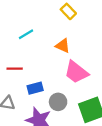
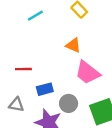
cyan line: (26, 34) -> (35, 16), moved

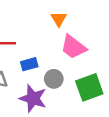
orange triangle: (73, 45) -> (59, 19), turned 35

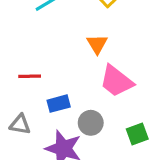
green square: (89, 87) -> (137, 134), size x0.6

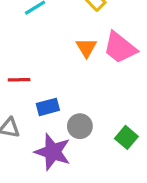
pink trapezoid: (116, 81) -> (120, 48), moved
green square: (137, 134) -> (126, 137), turned -30

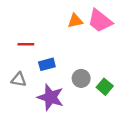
orange triangle: (86, 48) -> (75, 21), turned 49
gray circle: (80, 126) -> (81, 78), moved

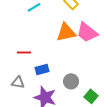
orange triangle: (75, 21) -> (66, 32), size x1.5
green square: (105, 87) -> (91, 96), moved

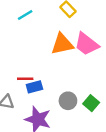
red line: (24, 52) -> (25, 79), moved
green square: (91, 96) -> (91, 103), moved

